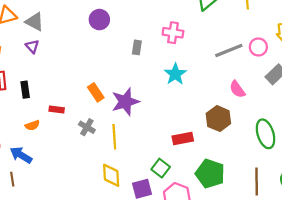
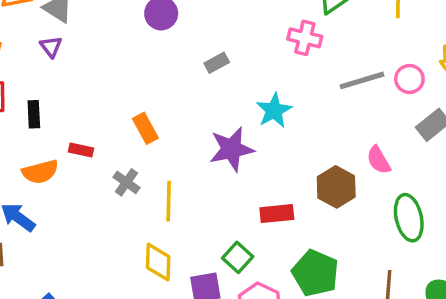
pink cross: (173, 33) -> (305, 38), moved
gray rectangle: (137, 47) -> (217, 63), turned 48
pink semicircle: (237, 89) -> (379, 160), moved
purple star: (125, 102) -> (231, 149), moved
orange semicircle: (32, 125) -> (40, 172), size x1.5

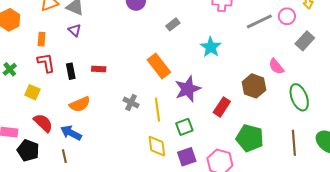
orange rectangle: (145, 128) -> (159, 66), moved, size x1.4
purple star: (231, 149) -> (188, 89), moved
red rectangle: (81, 150) -> (99, 69), moved
red rectangle: (277, 214) -> (222, 107), turned -42
green square: (238, 257) -> (184, 127), moved, turned 36

